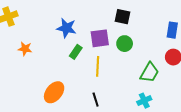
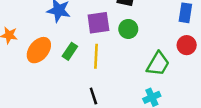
green rectangle: (76, 52) -> (70, 51), moved
orange ellipse: (54, 92) -> (39, 50), moved

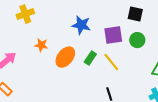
yellow line: (96, 56) -> (111, 62), turned -42

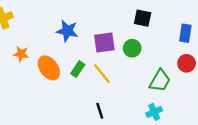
black square: (135, 14) -> (143, 18), moved
orange ellipse: (65, 57) -> (49, 68), turned -75

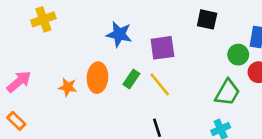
green circle: (132, 48) -> (238, 55), moved
orange star: (21, 54) -> (68, 87), moved
orange ellipse: (49, 68) -> (97, 78), turned 40

